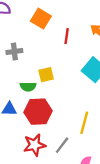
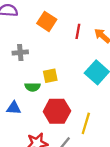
red line: (67, 36) -> (78, 31), moved
red hexagon: (38, 112) -> (57, 111), moved

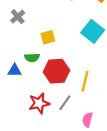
gray cross: (20, 53) -> (18, 17), turned -32
green semicircle: (32, 87) -> (32, 58), moved

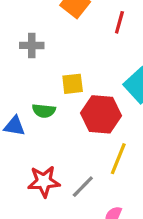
gray cross: (18, 17) -> (32, 45), turned 32
red hexagon: (56, 71) -> (101, 114), moved

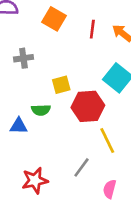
yellow line: (118, 159) -> (107, 141), turned -40
red star: (44, 181) -> (35, 181), moved

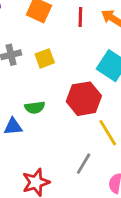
yellow square: (61, 85) -> (45, 58), moved

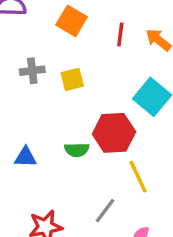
green semicircle: (35, 107) -> (77, 150), moved

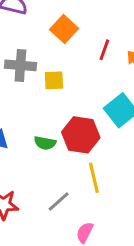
gray cross: (32, 71) -> (20, 65), size x1.4

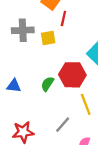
red line: (104, 50) -> (63, 18), moved
green semicircle: (45, 143) -> (47, 84), turned 120

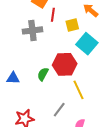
gray cross: (23, 30) -> (32, 30), moved
yellow square: (48, 38) -> (72, 25), moved

